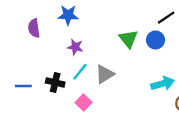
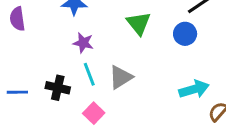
purple semicircle: (34, 28) -> (17, 19), moved
green triangle: (128, 39) -> (139, 23), moved
cyan line: (80, 72) -> (89, 74), turned -60

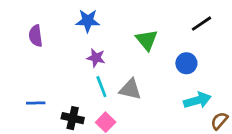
blue circle: (185, 34) -> (186, 63), moved
gray triangle: (121, 77) -> (130, 89), turned 45
black cross: (58, 88) -> (73, 118), moved

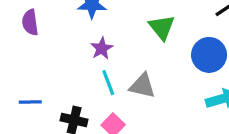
purple star: (96, 58) -> (102, 48), turned 30
blue circle: (186, 63) -> (209, 55), size x1.4

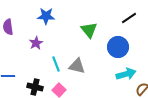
purple star: (102, 48) -> (36, 43), moved

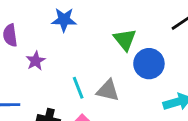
purple star: (36, 43) -> (36, 61), moved
blue circle: (118, 47) -> (149, 64), moved

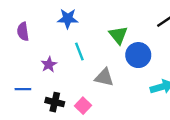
purple star: (36, 61) -> (49, 64), moved
cyan line: (78, 88) -> (79, 52), moved

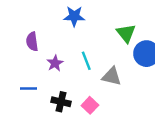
purple semicircle: (23, 32) -> (32, 42), moved
cyan line: (79, 52) -> (86, 61), moved

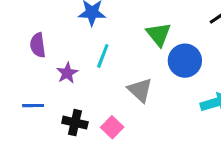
cyan line: (86, 61) -> (103, 56), moved, turned 42
gray triangle: (112, 76) -> (140, 90), turned 30

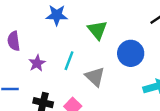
green triangle: (159, 34) -> (97, 30), moved
cyan line: (103, 56) -> (69, 61), moved

